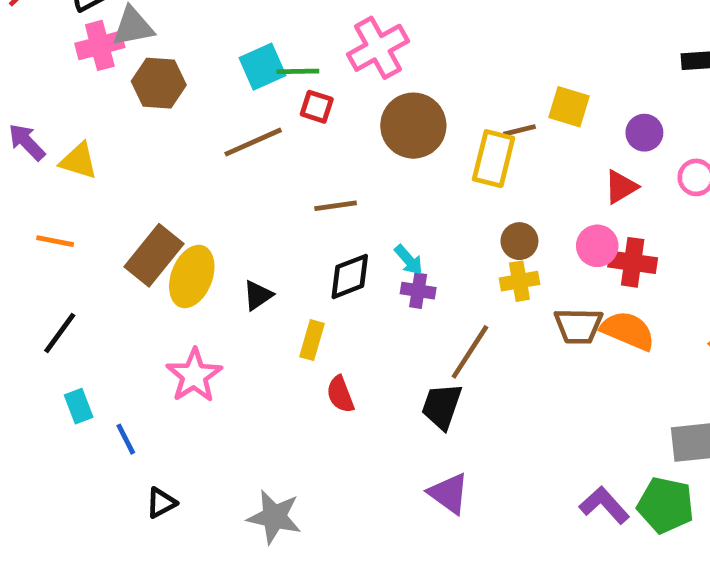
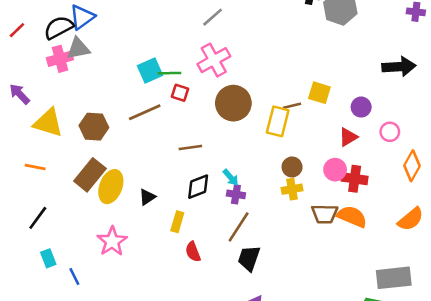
brown hexagon: (159, 83) -> (94, 127), moved
purple arrow: (27, 142) -> (20, 94), moved
yellow triangle: (79, 161) -> (48, 123), size x1.4
brown line: (470, 352) -> (239, 227), moved

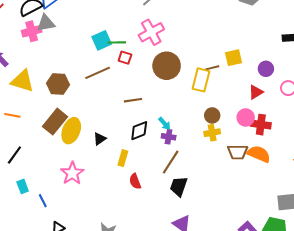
yellow square: (319, 93) -> (233, 58), turned -30

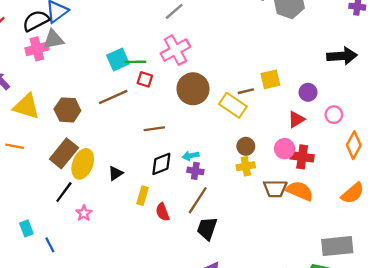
yellow rectangle: (201, 80) -> (233, 105), turned -70
cyan arrow: (165, 124) -> (191, 156), turned 120
black line: (14, 155) -> (64, 192), moved
pink star: (72, 173) -> (84, 213), size x0.6
red semicircle: (135, 181) -> (162, 212), moved

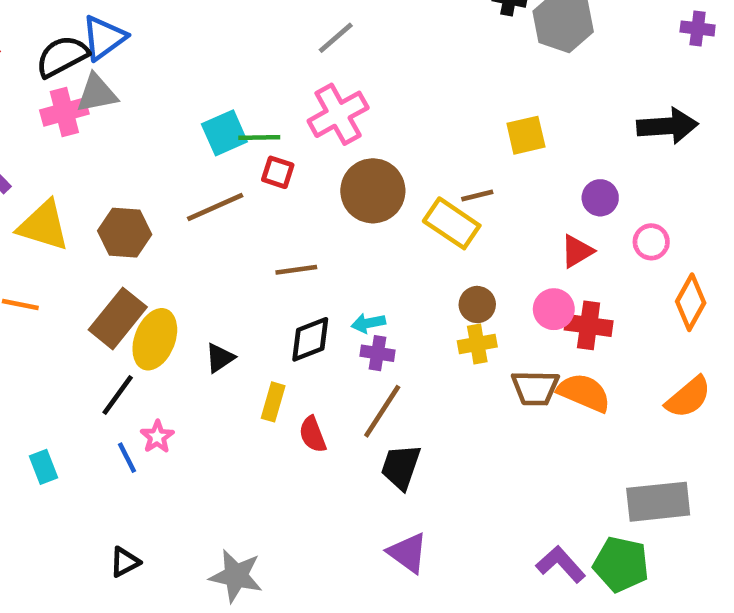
yellow square: (270, 79) -> (526, 135), moved
blue line: (50, 245) -> (127, 458), moved

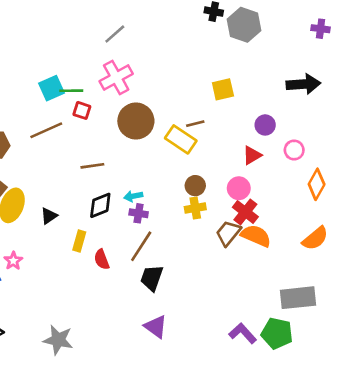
red cross: (589, 325) -> (245, 212), moved, turned 30
brown trapezoid: (535, 388) -> (228, 233), turned 128

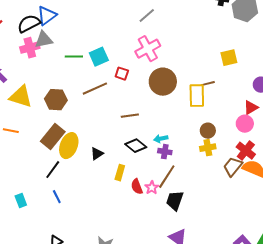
green line: (71, 91) -> (74, 57), moved
yellow rectangle: (181, 139) -> (197, 96), turned 55
pink circle: (239, 188) -> (245, 124), moved
black diamond: (100, 205) -> (136, 146), turned 60
pink star: (13, 261) -> (152, 188), moved

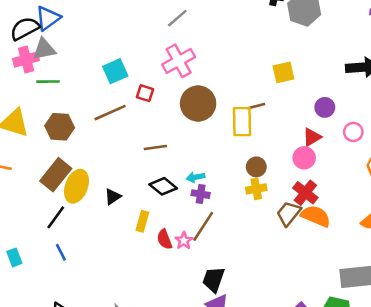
green line: (74, 57) -> (48, 82), moved
black trapezoid: (175, 201) -> (214, 279), moved

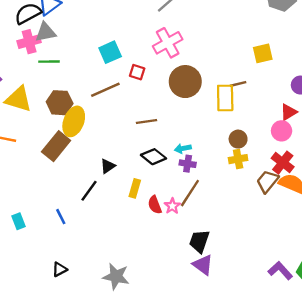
yellow ellipse: (76, 186) -> (74, 121), moved
black line: (56, 217) -> (89, 191), moved

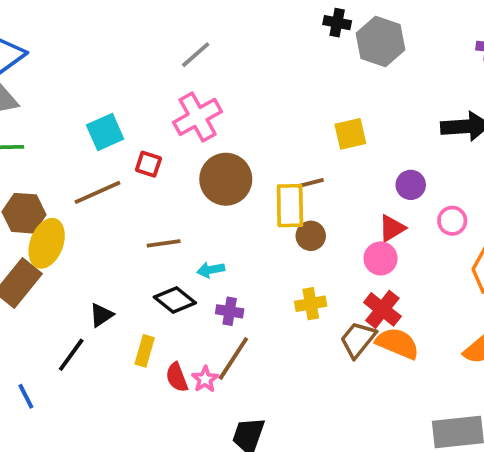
brown circle: (238, 139) -> (311, 236), moved
cyan arrow: (183, 148) -> (211, 270), moved

